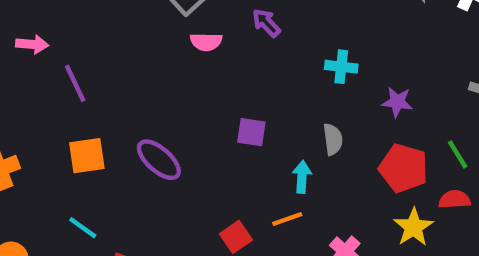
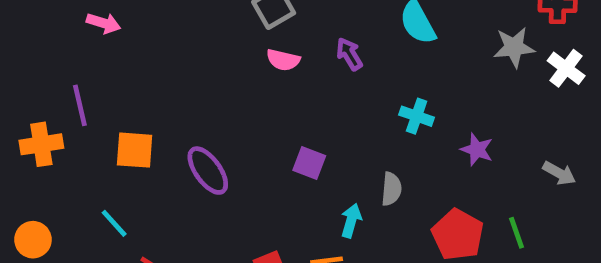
purple line: (75, 83) -> (80, 105), moved
purple star: (397, 102) -> (477, 150), moved

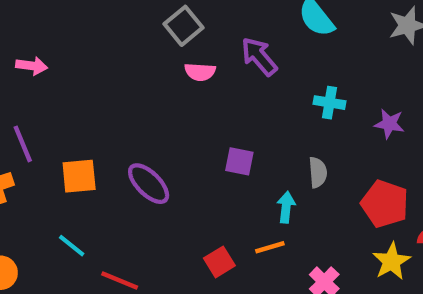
purple arrow: (349, 54) -> (259, 56), size x1.4

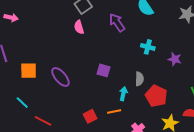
pink semicircle: (200, 72) -> (79, 27), moved, turned 64
red pentagon: (385, 204) -> (156, 96), moved

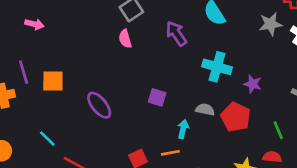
cyan cross: (148, 47) -> (217, 67), size x1.5
orange square: (29, 71) -> (53, 81), moved
gray semicircle: (139, 79) -> (205, 109), turned -80
red pentagon: (156, 96) -> (236, 117), moved

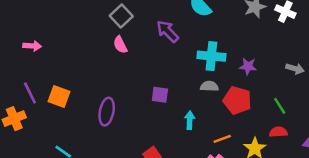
orange square: (53, 81) -> (59, 96), turned 30
purple ellipse: (99, 105) -> (107, 112), turned 60
gray semicircle: (205, 109) -> (209, 86), moved
orange line: (170, 153) -> (222, 139), moved

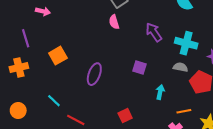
purple arrow: (168, 31) -> (154, 32), moved
purple line: (30, 93) -> (26, 38), moved
orange square: (59, 96) -> (58, 56), turned 30

